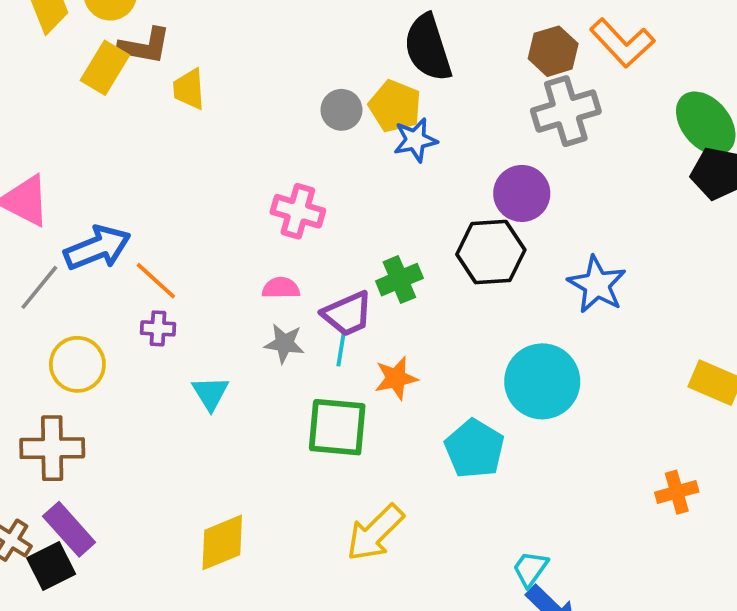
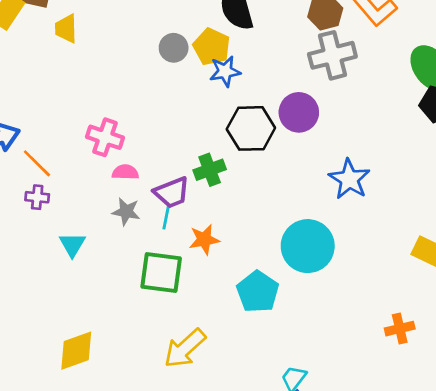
pink cross: (298, 211) -> (105, 137), moved
black hexagon: (491, 252) -> (251, 128), moved

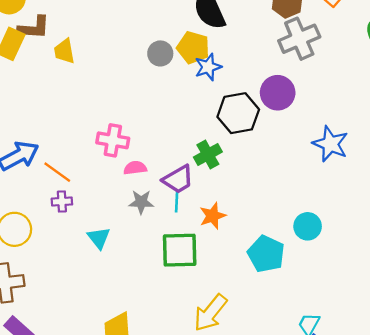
cyan circle: (308, 246) -> (308, 226), moved, size x0.6

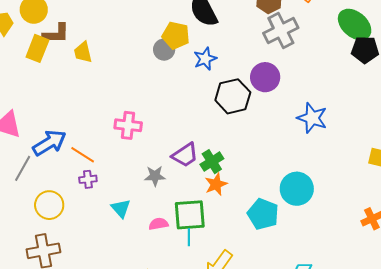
yellow pentagon: (193, 47) -> (176, 35), moved
green cross: (208, 155) -> (212, 162), moved
pink semicircle: (135, 168) -> (158, 224), moved
cyan line: (177, 202) -> (189, 237), moved
cyan circle: (308, 226) -> (297, 189), size x1.4

